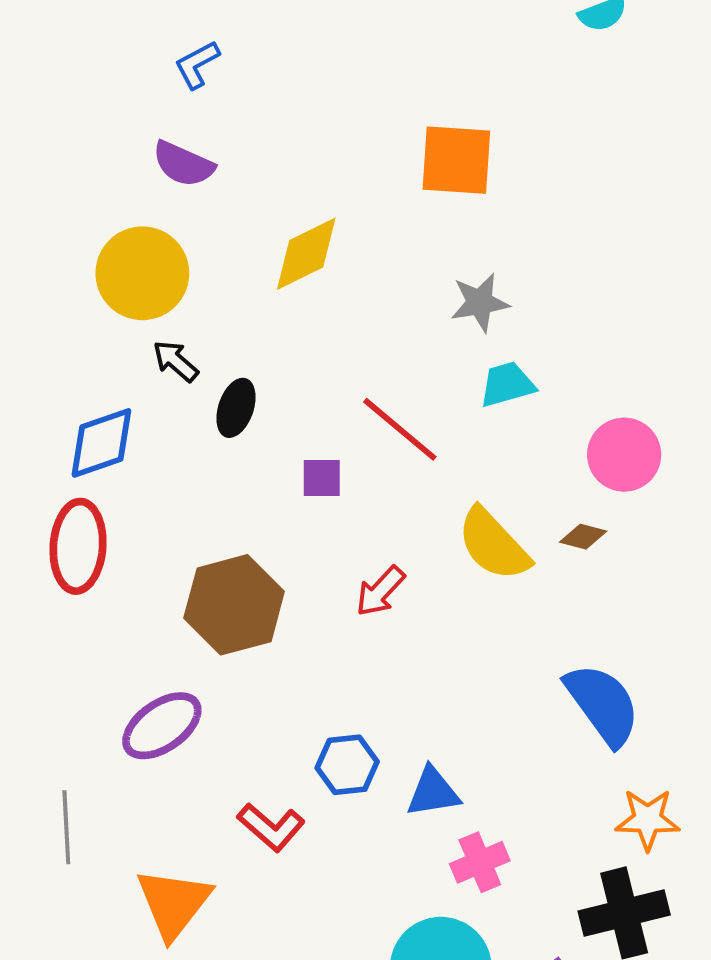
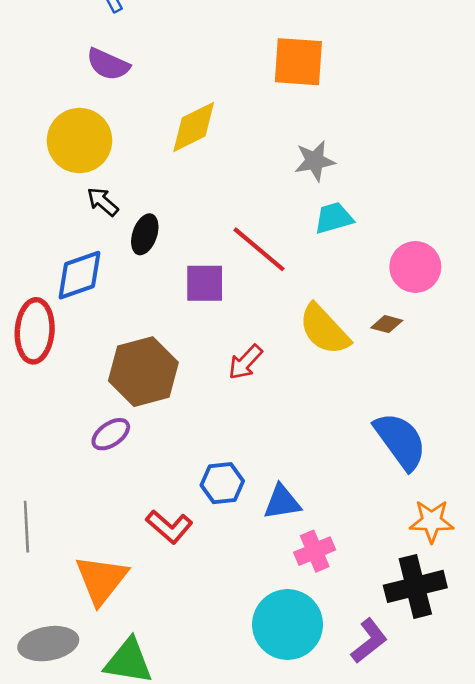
blue diamond: (101, 443) -> (80, 275), moved
purple square: (322, 478) -> (205, 283), size x1.4
purple ellipse: (162, 726) -> (111, 434), moved, size x0.7

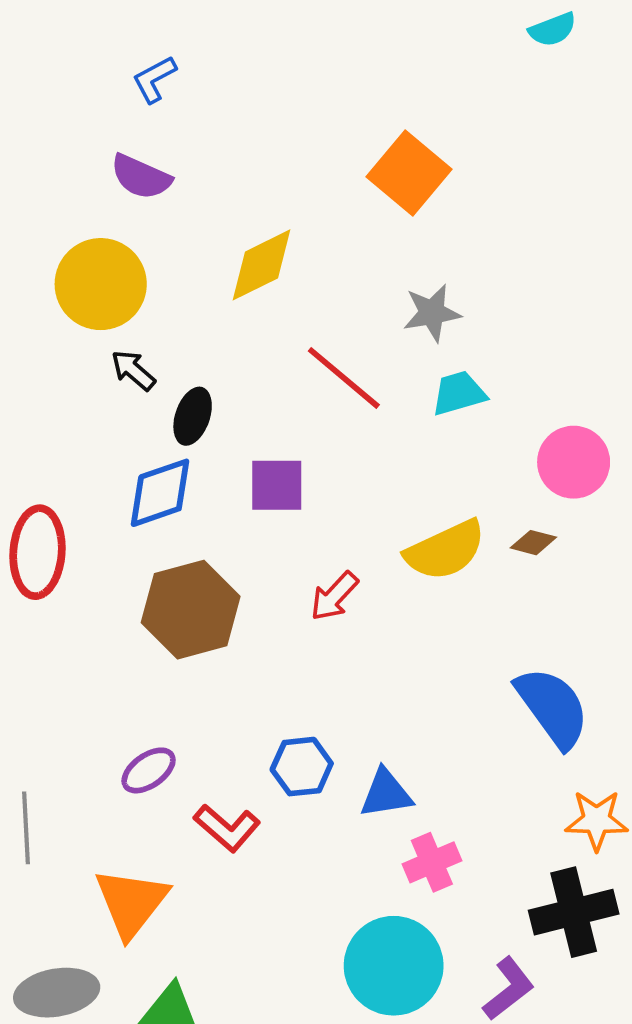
orange square: (298, 62) -> (409, 173), turned 36
red line: (259, 249) -> (344, 378), moved
blue diamond: (80, 275) -> (160, 493), moved
yellow semicircle: (324, 329) -> (445, 550), turned -72
purple ellipse: (111, 434) -> (149, 770), moved

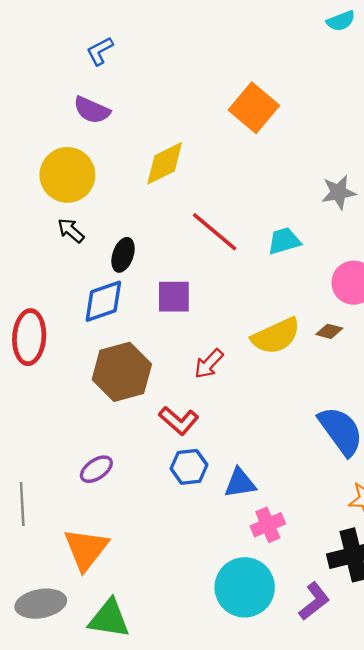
gray star: (432, 313) -> (338, 192), moved
black arrow: (133, 370) -> (71, 231), moved
red L-shape: (227, 828) -> (179, 421), moved

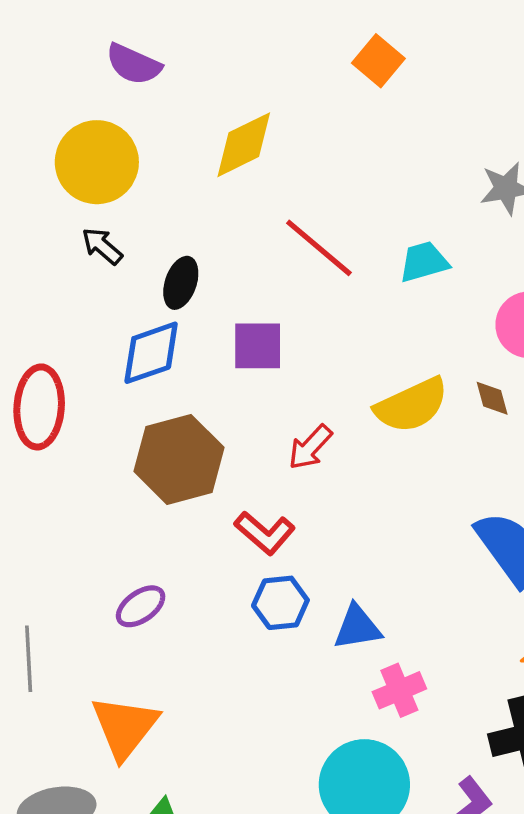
orange square: (254, 108) -> (378, 61), size x0.7
brown diamond: (329, 331) -> (492, 398), turned 60

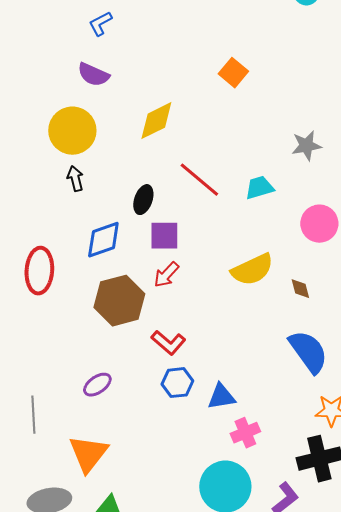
black arrow: (102, 246) -> (75, 179), turned 35
black ellipse: (181, 283) -> (143, 200), moved
brown diamond: (492, 398) -> (300, 289), moved
red arrow: (310, 447) -> (166, 275), moved

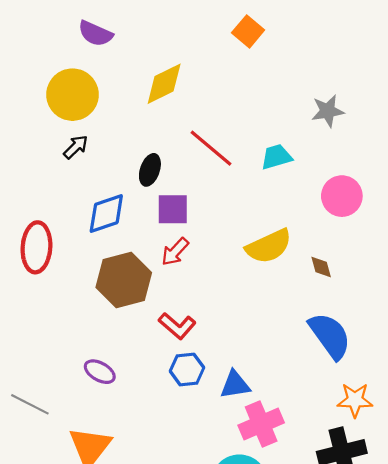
black arrow: (75, 179) -> (76, 147), turned 60
purple ellipse: (97, 385) -> (100, 372), turned 64
gray line: (33, 415) -> (30, 404), turned -60
pink cross: (245, 433) -> (261, 424), size x1.4

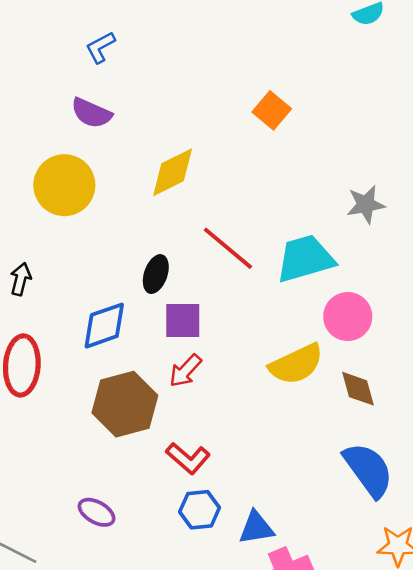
black arrow: (76, 147) -> (21, 279), moved, turned -32
cyan trapezoid: (276, 157) -> (305, 259), size x1.6
pink circle: (342, 196) -> (348, 317), moved
brown diamond: (321, 267) -> (358, 389), size x1.4

